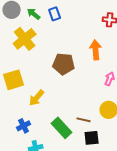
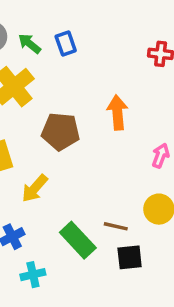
orange arrow: (96, 50) -> (117, 112), moved
brown pentagon: (64, 64) -> (61, 131), moved

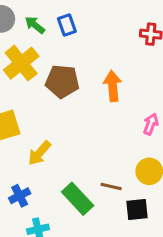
brown pentagon: (61, 131) -> (62, 81), moved
black square: (130, 257) -> (137, 209), moved

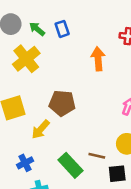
brown pentagon: (62, 81) -> (62, 103), moved
orange arrow: (113, 86) -> (98, 59), moved

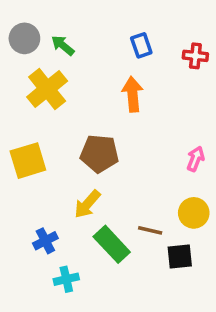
blue rectangle: (62, 29) -> (141, 45), moved
orange arrow: (98, 59) -> (133, 94), moved
yellow arrow: (41, 129) -> (87, 204), moved

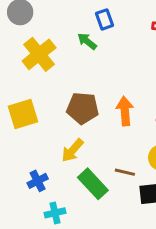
green arrow: (63, 45) -> (87, 41), moved
blue rectangle: (141, 45) -> (104, 19), moved
orange arrow: (133, 94) -> (125, 111), moved

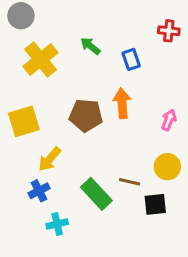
blue rectangle: (104, 19) -> (131, 59), moved
orange arrow: (125, 111) -> (122, 103), moved
yellow arrow: (72, 150) -> (50, 159), moved

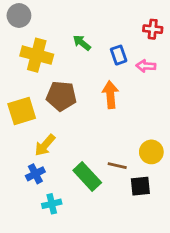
yellow cross: (41, 59) -> (37, 55), turned -36
brown pentagon: (86, 115) -> (61, 96), moved
pink arrow: (169, 120) -> (146, 66), moved, turned -108

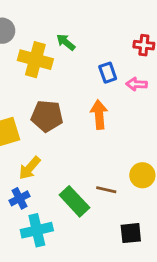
green arrow: (82, 43) -> (66, 42), moved
yellow cross: (37, 55) -> (35, 60), moved
black square: (140, 186) -> (131, 233), moved
cyan cross: (52, 204) -> (37, 230), size x1.5

